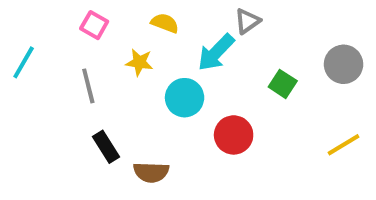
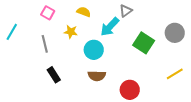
green square: (283, 84) -> (144, 43), size x1.5
red circle: (234, 135) -> (130, 90), moved
brown semicircle: (151, 172) -> (97, 76), moved

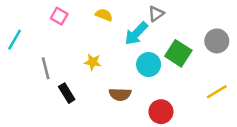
yellow star: (71, 32) -> (93, 62), moved
gray line: (45, 44) -> (46, 68), moved
cyan circle: (94, 50) -> (149, 65), moved

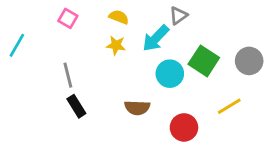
gray circle: (217, 41) -> (249, 61), moved
yellow star: (93, 62) -> (116, 45), moved
gray line: (46, 68) -> (68, 75), moved
yellow line: (217, 92) -> (229, 106), moved

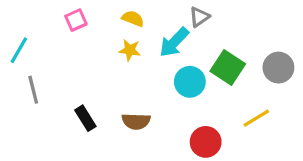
pink square: (68, 18) -> (76, 20), turned 36
gray line: (68, 75) -> (33, 90), moved
brown semicircle: (137, 108) -> (136, 121), moved

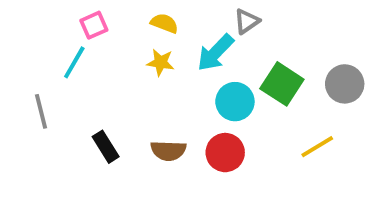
cyan line: (19, 50) -> (74, 62), moved
red circle: (206, 142) -> (225, 153), moved

